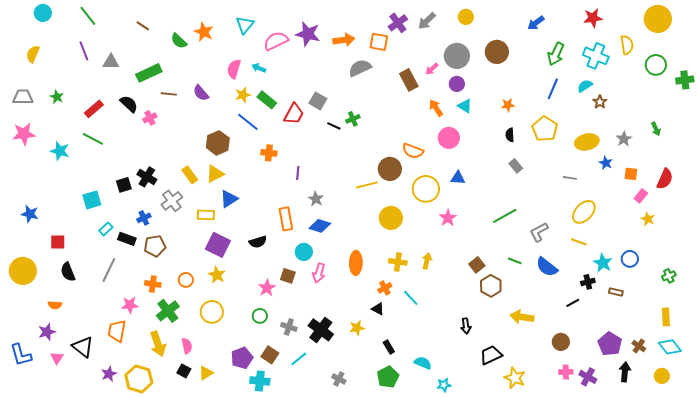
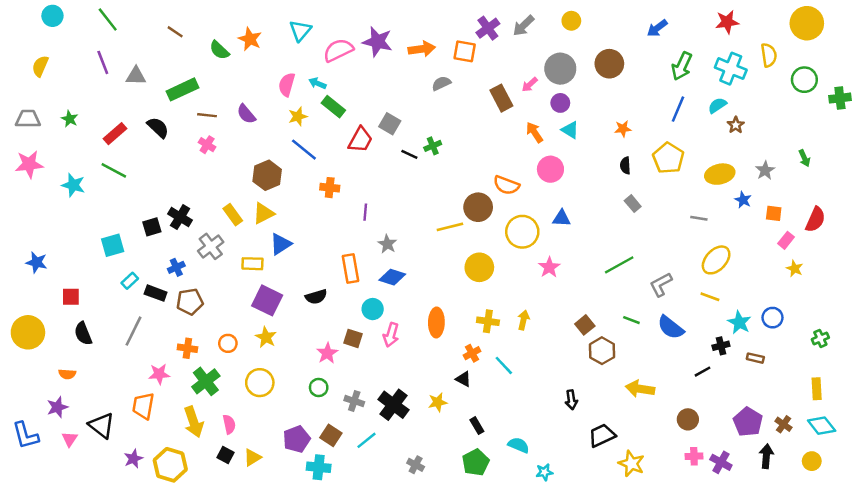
gray semicircle: (360, 68) -> (441, 83), size x0.7
green rectangle: (267, 100) -> (333, 107), moved
pink cross: (150, 118) -> (207, 145), moved, turned -32

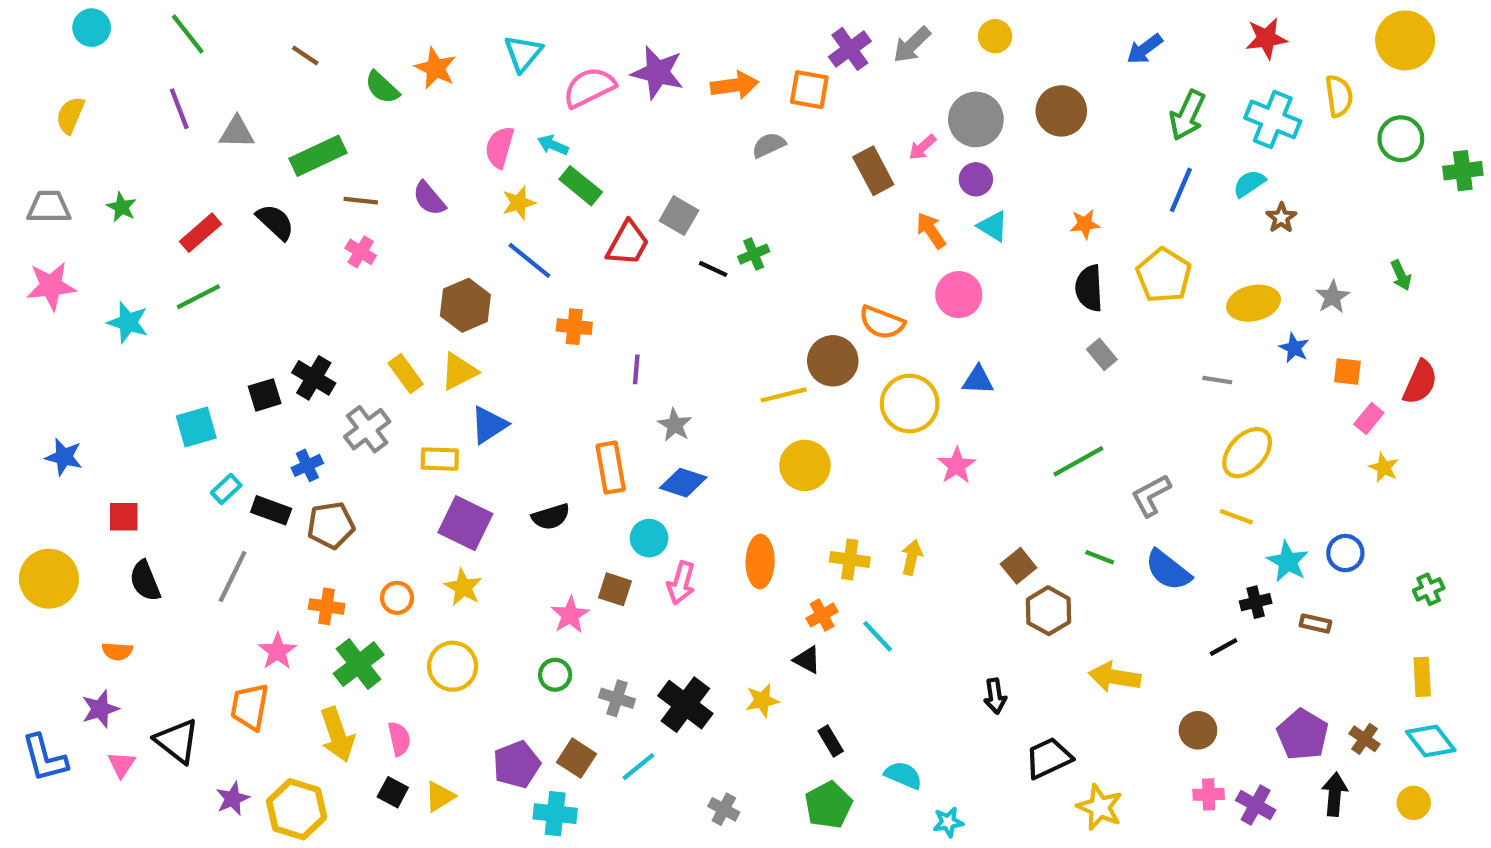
black semicircle: (625, 166) -> (1089, 288), size x1.5
green line: (114, 170) -> (198, 297), turned -55
yellow circle: (479, 267) -> (805, 465), moved
pink star: (159, 374) -> (277, 651), turned -30

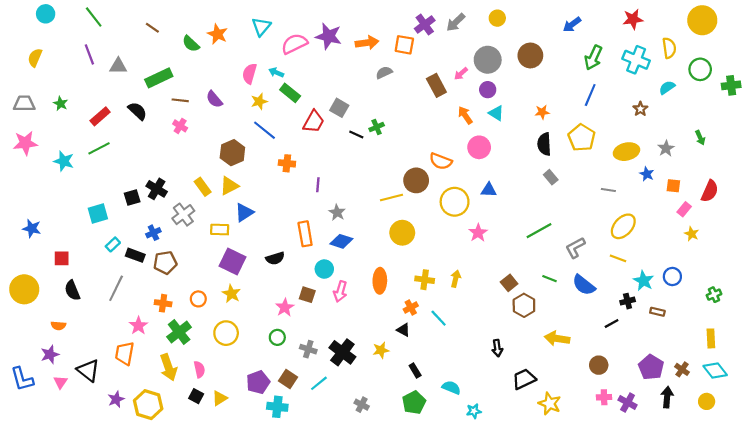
cyan semicircle: (1249, 184) -> (667, 88), moved

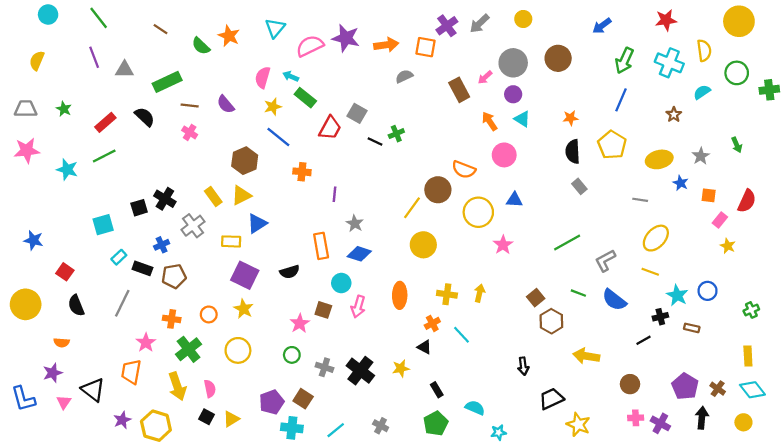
yellow line: (392, 197) -> (412, 208), turned -40
red square: (62, 258) -> (65, 272), turned 35
cyan line: (319, 383) -> (336, 430), moved

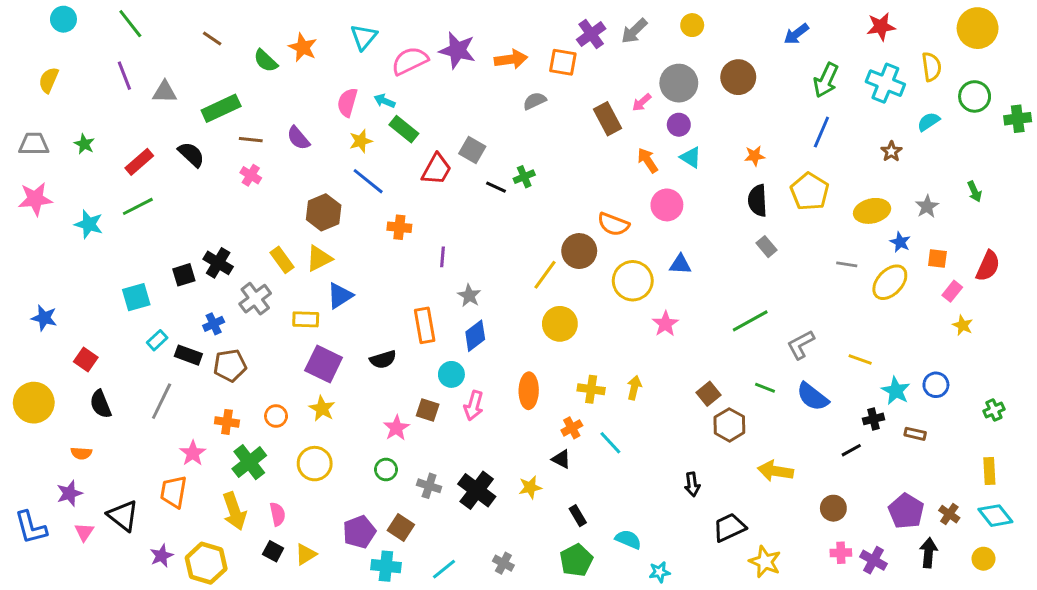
yellow ellipse: (656, 238) -> (890, 282), moved
blue diamond: (359, 254) -> (475, 336), turned -55

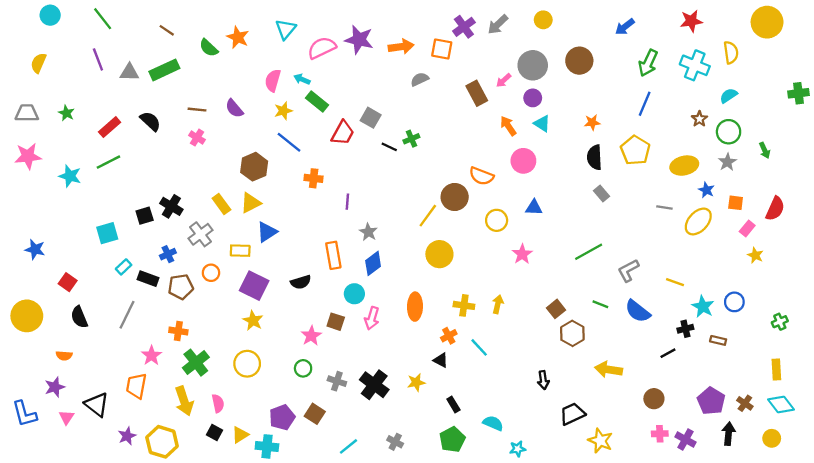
green circle: (975, 96) -> (729, 132), moved
green rectangle: (221, 108) -> (164, 70), moved
yellow circle: (633, 281) -> (497, 220), size x0.7
orange circle: (276, 416) -> (211, 273), moved
cyan cross: (386, 566) -> (267, 446), moved

